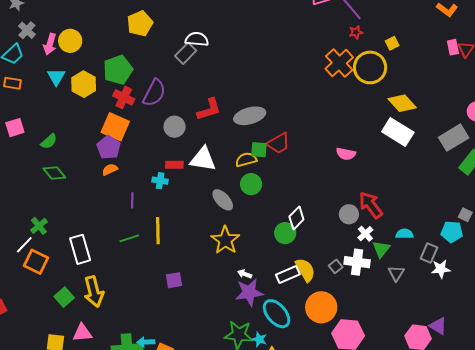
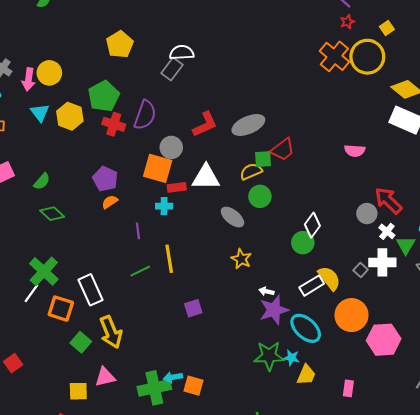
orange square: (115, 127) -> (158, 168), moved
green cross: (39, 226) -> (44, 271), size x1.6
yellow star: (225, 240) -> (241, 259), size x0.7
orange square: (36, 262) -> (61, 309), moved

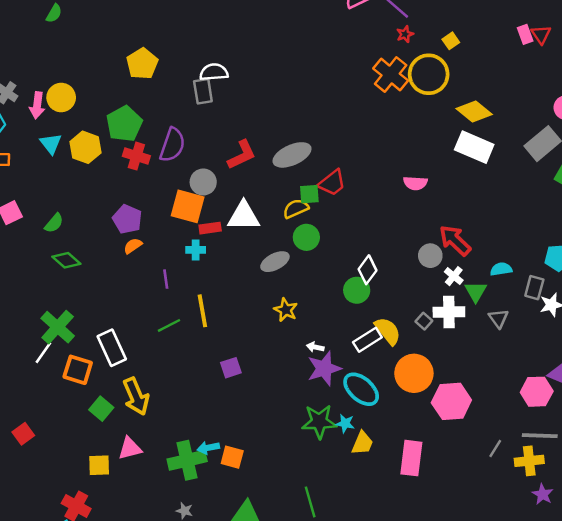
gray rectangle: (172, 69) -> (203, 91), turned -45
gray ellipse: (232, 217) -> (275, 262), turned -65
pink rectangle: (348, 388) -> (411, 458), size x1.8

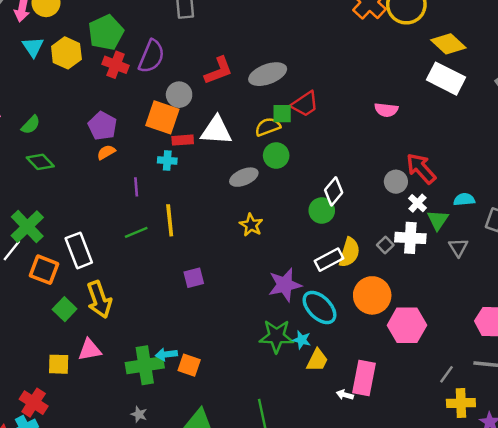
yellow semicircle: (388, 331) -> (349, 252), turned 52
white arrow: (315, 347) -> (345, 395), moved
yellow cross: (529, 461) -> (461, 403), moved

